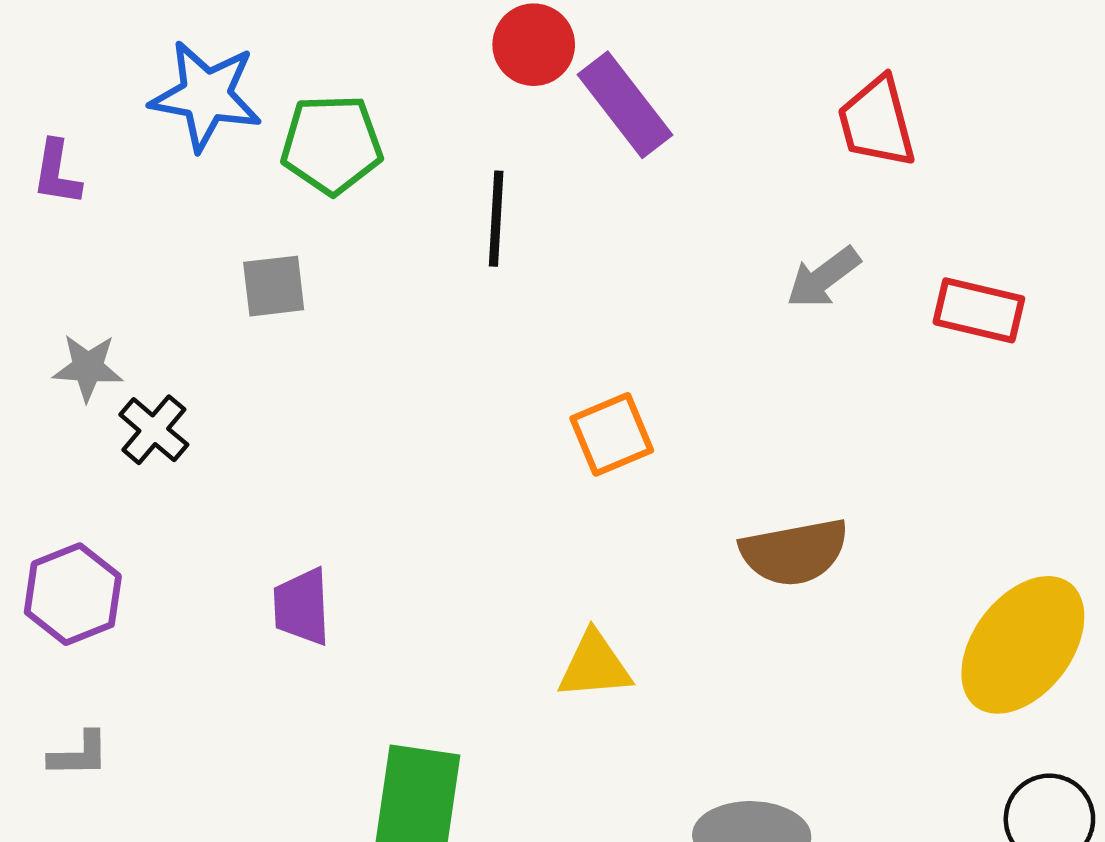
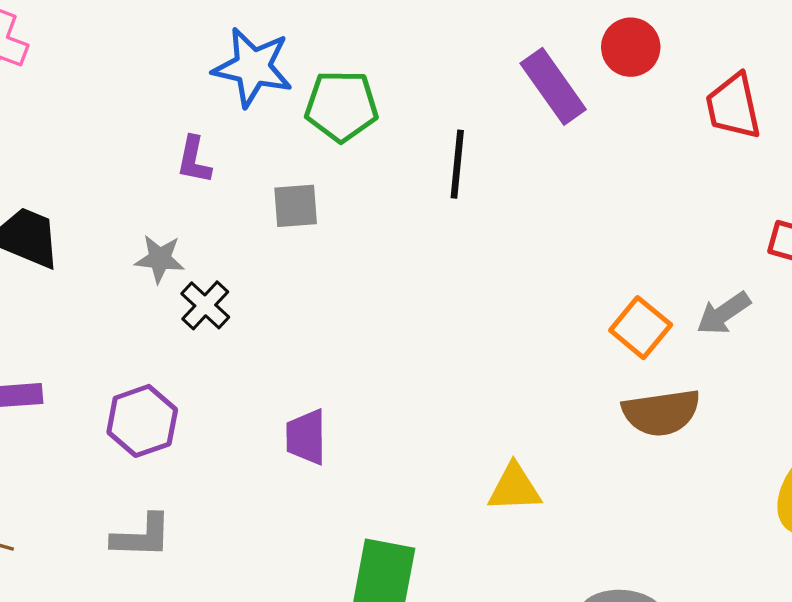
red circle: (534, 45) -> (631, 47), moved
purple L-shape: (57, 173) -> (194, 160), moved
gray arrow: (823, 277) -> (724, 313), moved
orange square: (612, 434) -> (641, 328), moved, turned -30
gray L-shape: (79, 754) -> (142, 536), size x1.4

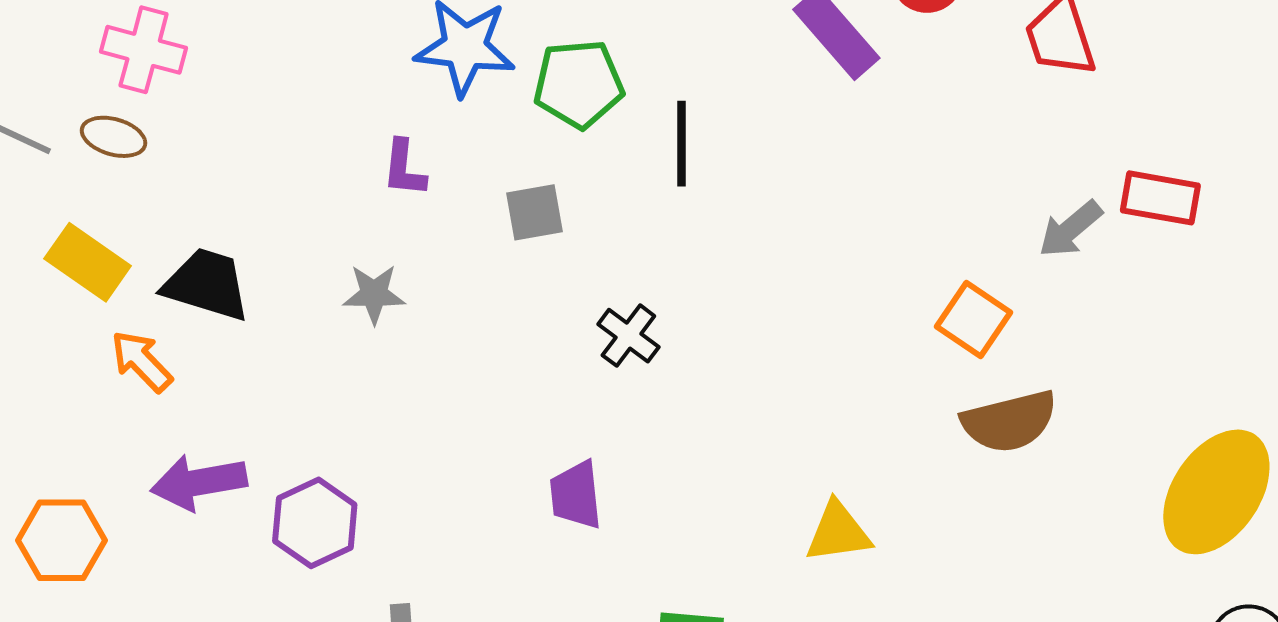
black line: (457, 164) -> (681, 144), moved
black cross: (205, 305) -> (628, 336), moved
gray arrow: (724, 313) -> (1070, 229), moved
purple hexagon: (142, 421) -> (315, 523), moved

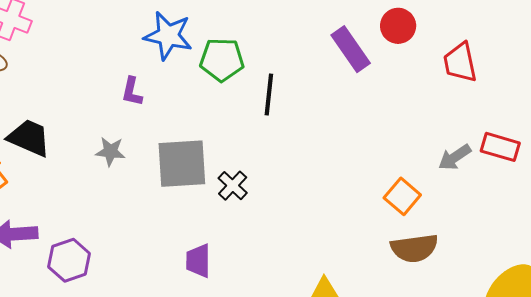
gray square: (535, 212) -> (182, 164), moved, size x1.8

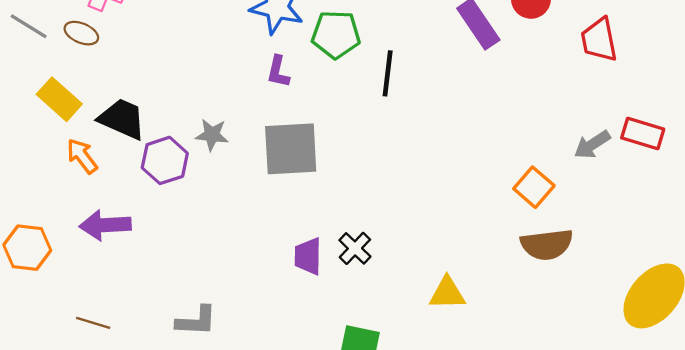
purple L-shape: (132, 92) -> (278, 72), moved
black cross: (233, 186) -> (355, 248), moved
purple hexagon: (69, 260) -> (165, 160), moved

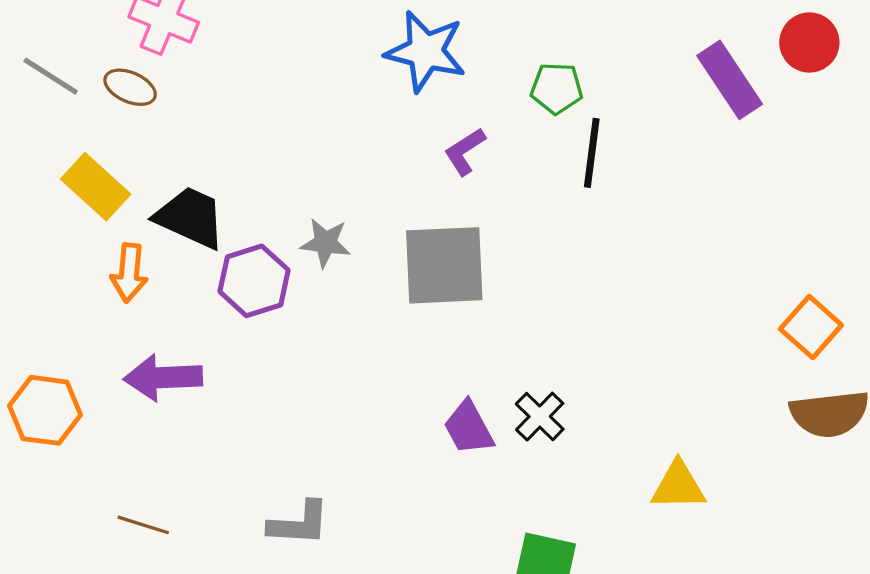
green pentagon: (336, 35) -> (557, 88), moved, size x0.7
purple L-shape: (278, 72) -> (465, 151), moved, turned 44
orange arrow: (82, 156) -> (129, 273), turned -138
purple trapezoid: (308, 256) -> (469, 428), turned -30

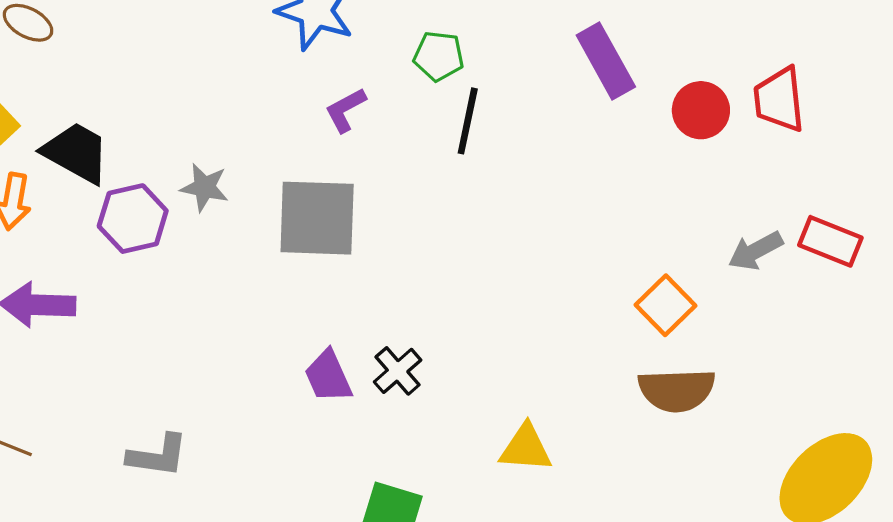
red circle: (809, 42) -> (701, 110), moved

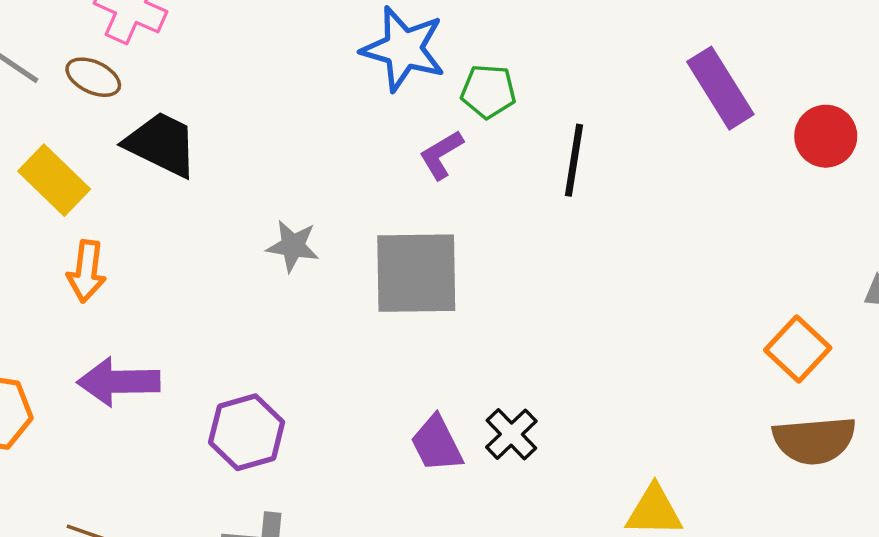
green pentagon: (439, 56) -> (488, 91), moved
black trapezoid: (76, 153) -> (162, 144), moved
purple hexagon: (133, 219) -> (247, 432), moved

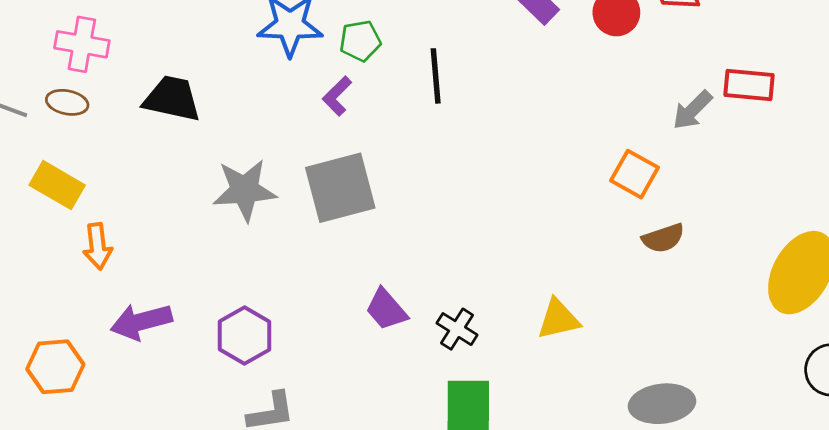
black trapezoid: (162, 144) -> (172, 99), moved
gray star: (293, 246) -> (245, 190), size x1.6
black cross: (511, 434) -> (457, 329), moved
brown semicircle: (814, 440) -> (663, 238), size x0.7

